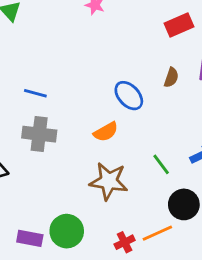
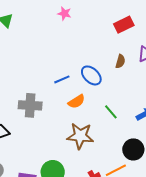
blue line: (35, 93) -> (62, 79), moved, turned -35
green line: (161, 164) -> (111, 112), moved

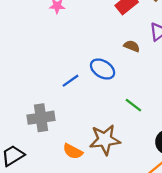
brown semicircle: (120, 61) -> (132, 46), turned -72
orange semicircle: (76, 102) -> (73, 151), moved, turned 72

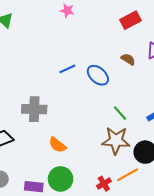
blue line: (70, 81) -> (67, 69), moved
brown star: (105, 140) -> (116, 141), moved

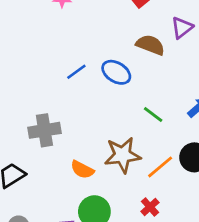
brown semicircle: (128, 59) -> (150, 45), size x1.5
brown star: (116, 141) -> (123, 155), moved
orange line: (127, 175) -> (160, 167), moved

